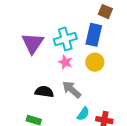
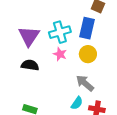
gray arrow: (72, 90) -> (85, 83), moved
black semicircle: (44, 92) -> (30, 65), moved

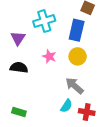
cyan cross: (60, 32) -> (44, 21), moved
purple triangle: (29, 36) -> (18, 38), size x0.7

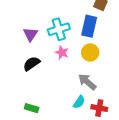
cyan cross: (44, 21) -> (59, 29), moved
black semicircle: (19, 68) -> (32, 64), turned -42

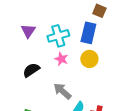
purple triangle: (31, 34) -> (28, 31), moved
gray arrow: (87, 82) -> (62, 91), moved

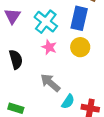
cyan cross: (58, 36) -> (46, 22), turned -35
black semicircle: (31, 70) -> (16, 59), turned 108

